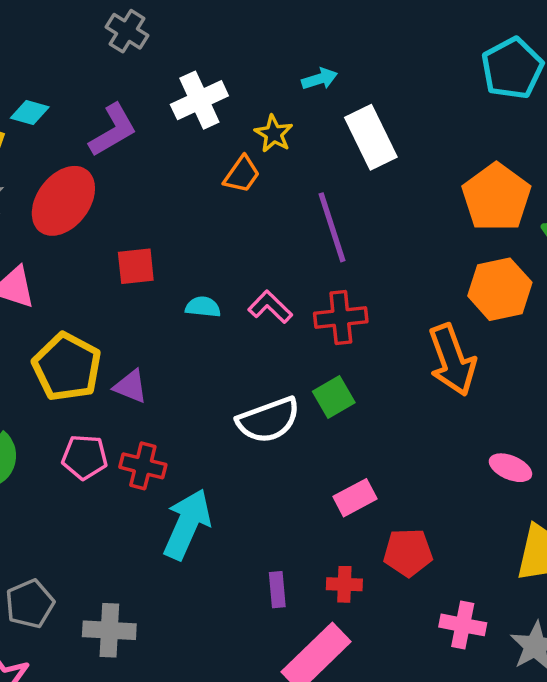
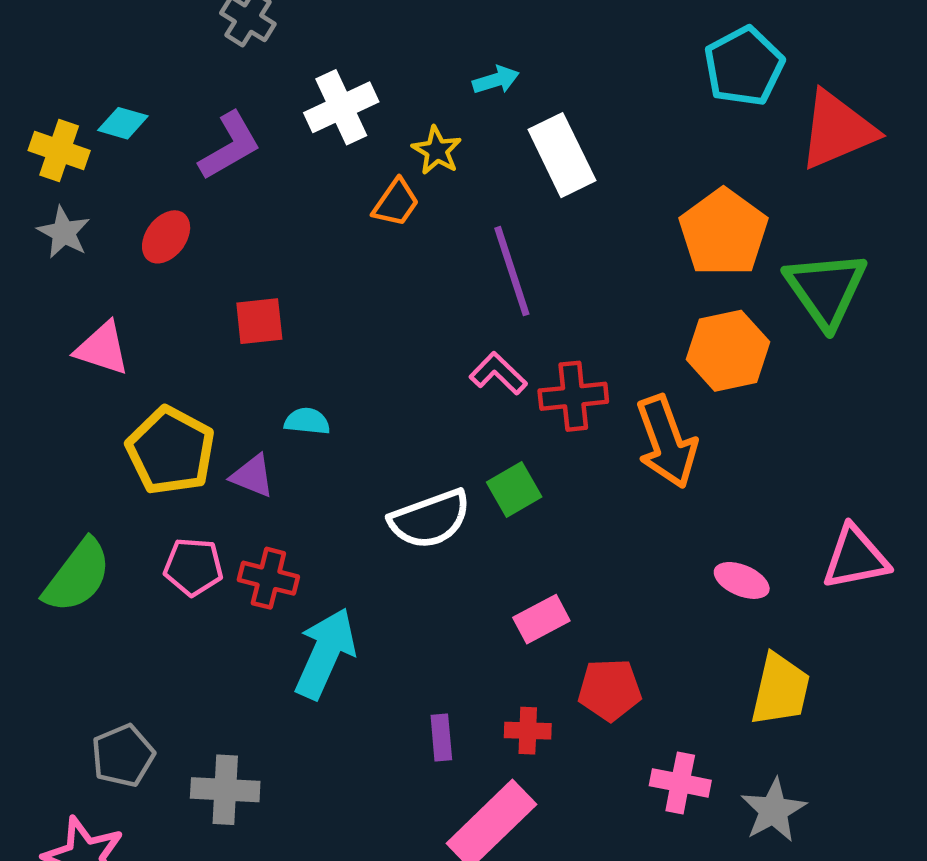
red ellipse: (63, 201) -> (166, 237), size x0.6
cyan semicircle: (203, 307) -> (307, 421), moved
pink L-shape: (270, 307) -> (498, 373), moved
red cross: (341, 317) -> (573, 396), moved

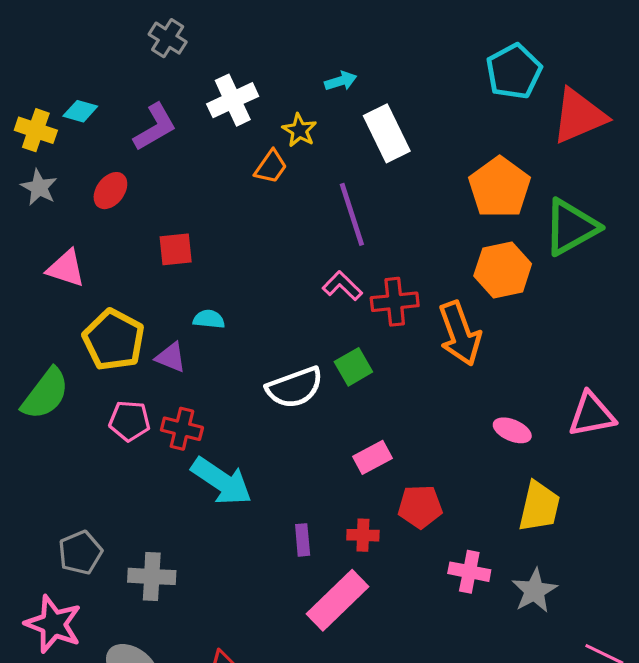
green triangle: (826, 289) -> (571, 227), turned 36
green semicircle: (77, 576) -> (45, 394), moved
cyan arrow: (325, 653) -> (222, 481), turned 100

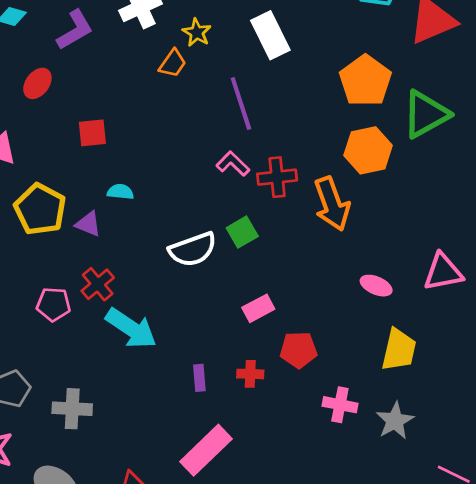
pink pentagon: (130, 421) -> (53, 304), moved
red cross: (182, 429) -> (98, 284), turned 36
pink rectangle: (338, 600) -> (206, 450), moved

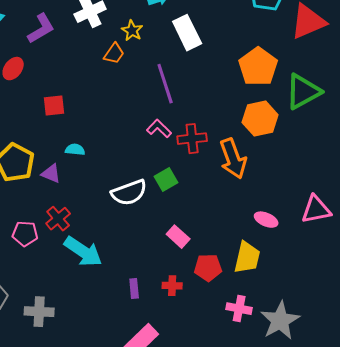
pink rectangle: (258, 308) -> (178, 237), turned 70
yellow trapezoid: (399, 350) -> (247, 258), moved
gray star: (395, 421) -> (280, 321), size x1.4

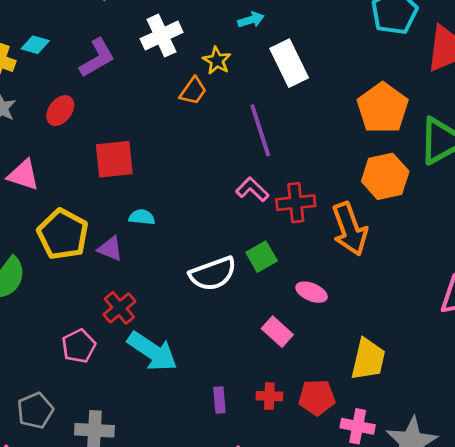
red square: (54, 106) -> (114, 159), size x1.4
pink ellipse: (266, 220) -> (312, 292), moved
pink pentagon: (25, 234) -> (79, 346), moved, turned -30
red pentagon: (208, 268) -> (317, 397), moved

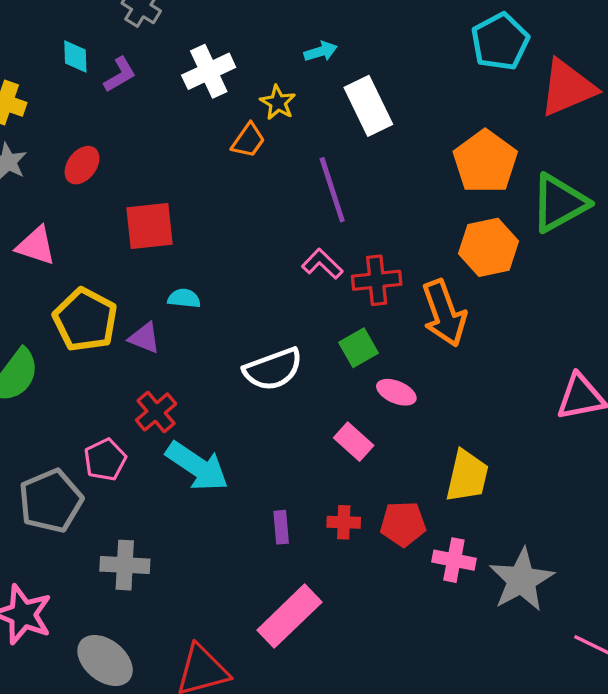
cyan diamond: (35, 45) -> (75, 56), moved, turned 72
purple L-shape: (97, 58) -> (120, 75), moved, size x0.7
green square: (262, 257) -> (359, 348), moved
gray pentagon: (35, 411) -> (51, 501), moved, size x1.4

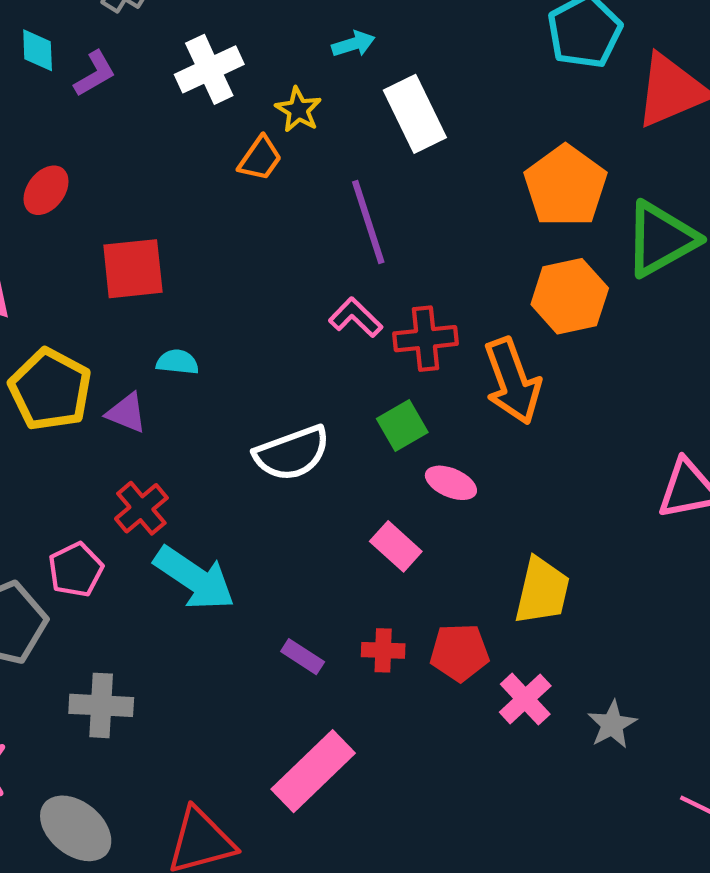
purple rectangle: (281, 527) -> (303, 657), turned -52
pink cross: (454, 560) -> (525, 699), turned 36
gray star: (521, 580) -> (612, 724), size x0.6

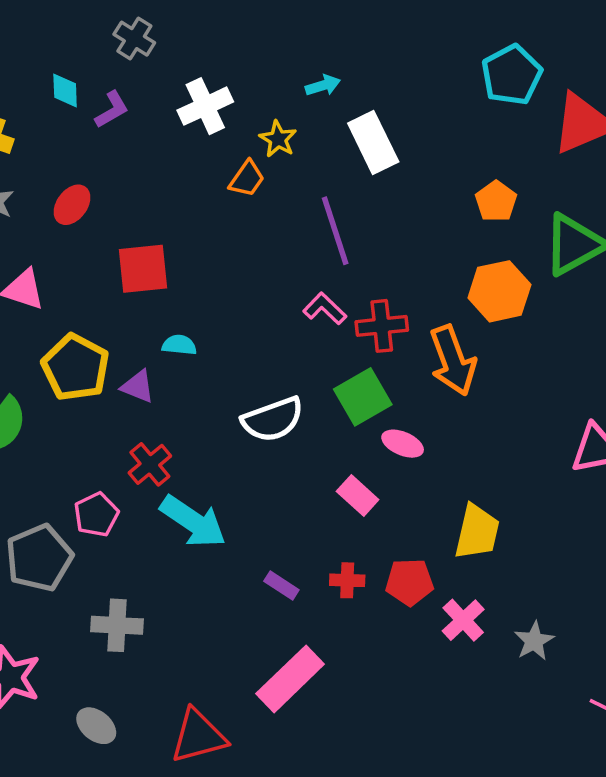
orange pentagon: (565, 186) -> (496, 201), size x0.6
green square: (402, 426) -> (363, 397), size x1.4
gray ellipse: (76, 828) -> (96, 726), size x0.7

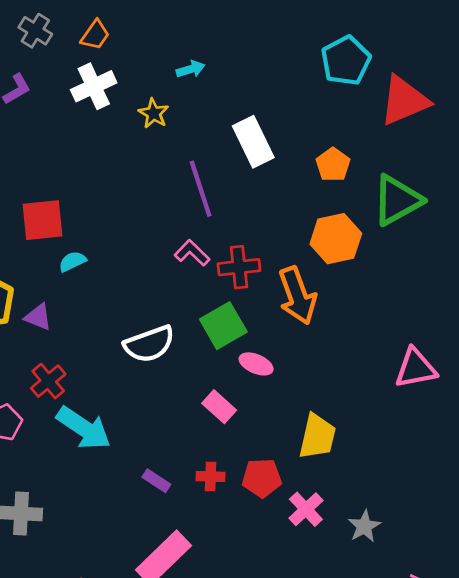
white rectangle: (373, 142) -> (253, 142), moved
orange trapezoid: (247, 179) -> (95, 35), moved
cyan semicircle: (179, 345) -> (72, 261), moved, turned -32

